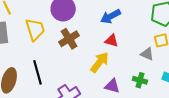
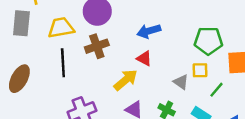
yellow trapezoid: (35, 29) -> (61, 28), turned -95
black line: (38, 72) -> (63, 63), moved

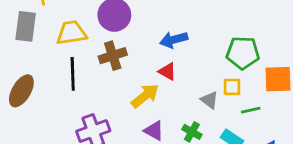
green line: (217, 90) -> (251, 110), turned 35

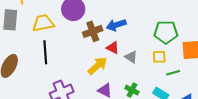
brown cross: (113, 56) -> (93, 31), moved
gray triangle: (209, 100) -> (131, 57), moved

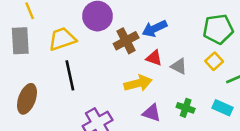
yellow square: (159, 57) -> (214, 61), turned -32
yellow arrow: (97, 66) -> (138, 83), turned 35

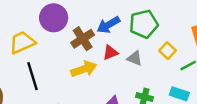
green pentagon: (218, 29) -> (144, 24), moved
red triangle: (154, 58) -> (110, 53), turned -35
yellow arrow: (138, 83) -> (84, 69), moved

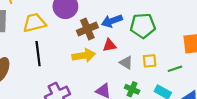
yellow square: (167, 51) -> (150, 61), moved, turned 32
gray triangle: (135, 58) -> (126, 63), moved

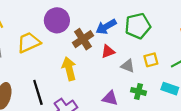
black line: (38, 54) -> (38, 92), moved
yellow arrow: (84, 55) -> (69, 69), moved, turned -85

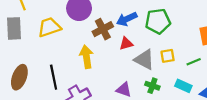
gray triangle: (128, 66) -> (144, 59), size x1.5

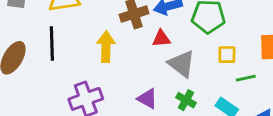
yellow square: (168, 56) -> (227, 55), moved
black line: (54, 77) -> (52, 44), moved

